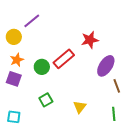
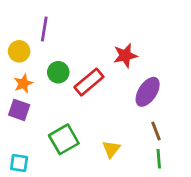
purple line: (32, 21) -> (44, 29), turned -42
green circle: (42, 67) -> (58, 72), moved
brown line: (117, 86) -> (156, 131), moved
green square: (46, 100) -> (64, 139), size x1.5

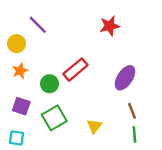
purple line: (44, 29) -> (38, 25), turned -54
red star: (125, 56) -> (110, 26), moved
green circle: (58, 72) -> (50, 84), moved
purple square: (19, 110) -> (21, 106), moved

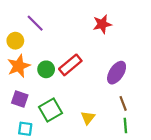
orange star: (20, 71) -> (19, 66), size x1.5
green circle: (50, 84) -> (46, 69), moved
cyan square: (17, 138) -> (25, 129), moved

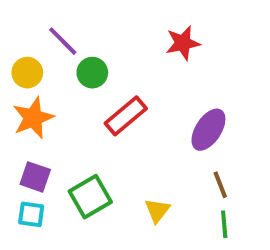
green circle: (46, 69) -> (92, 73), moved
cyan square: (25, 129) -> (31, 214), moved

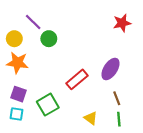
red star: (183, 43) -> (122, 23), moved
red rectangle: (126, 116) -> (77, 79), moved
orange star: (33, 118) -> (17, 63), turned 30
yellow triangle: (157, 210) -> (91, 118), moved, turned -32

